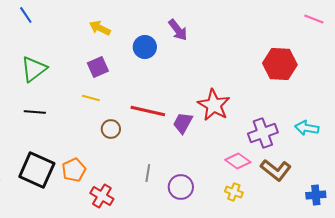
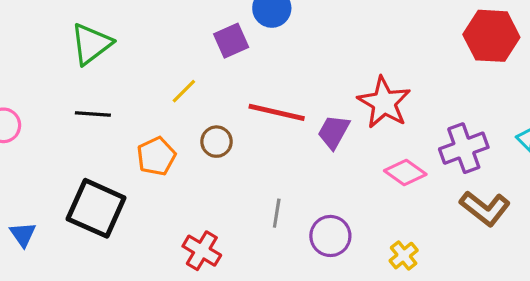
purple square: (98, 67) -> (231, 41), moved
yellow line: (91, 98) -> (184, 91), turned -60
pink diamond: (238, 161) -> (405, 173), moved
orange pentagon: (74, 170) -> (156, 156), moved
yellow cross: (234, 192) -> (404, 256), moved, turned 30

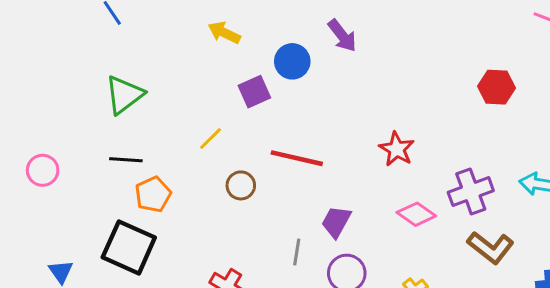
red hexagon: (491, 36) -> (497, 87), size x0.7
red star: (384, 103) -> (397, 149), size x0.7
purple trapezoid: (334, 132) -> (336, 222), moved
orange pentagon: (156, 156) -> (153, 195), moved

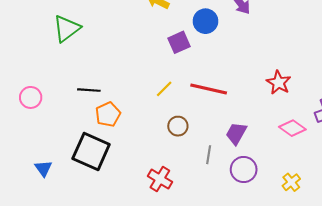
green triangle: (124, 95) -> (67, 29), moved
yellow line: (211, 139) -> (164, 89), moved
brown circle: (241, 185) -> (178, 126), moved

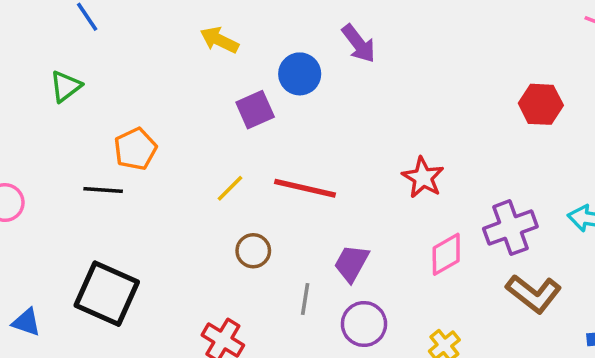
green triangle: (67, 29) -> (66, 86), size x0.7
orange pentagon: (108, 114) -> (135, 149), moved
pink diamond: (292, 128) -> (446, 254), turned -65
blue triangle: (43, 168) -> (26, 322), turned -36

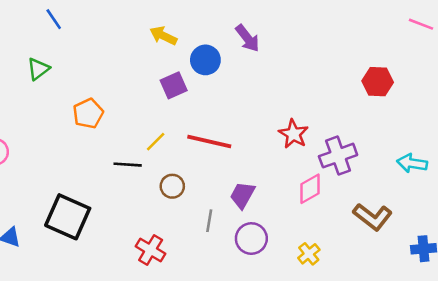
yellow arrow: (219, 40) -> (163, 36), moved
black line: (103, 190) -> (128, 165), moved
purple cross: (510, 228) -> (338, 156), moved

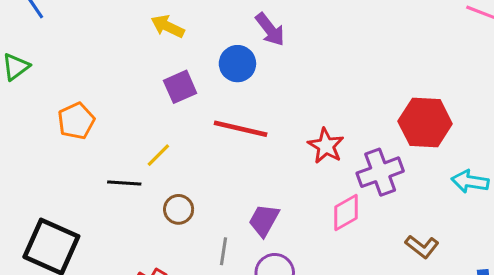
blue circle: (205, 60) -> (237, 64), moved
red hexagon: (378, 82) -> (425, 123), moved, size x1.4
red line: (209, 142) -> (241, 129), moved
brown L-shape: (373, 217) -> (422, 247), size x0.7

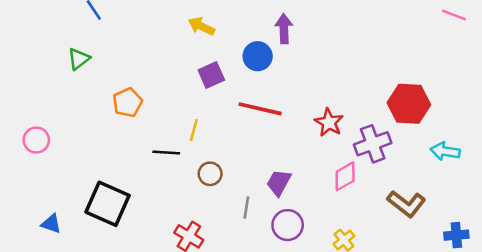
purple arrow: (270, 29) -> (284, 29), turned -144
yellow line: (158, 155) -> (194, 130), turned -30
brown L-shape: (422, 247) -> (406, 204), size x1.4

